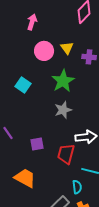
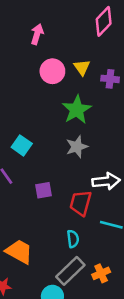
cyan square: (23, 85) -> (22, 145), moved
orange trapezoid: (25, 178) -> (19, 252), moved
cyan semicircle: (77, 187) -> (73, 239), moved

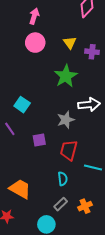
pink circle: (52, 71) -> (35, 43), moved
gray star: (77, 147) -> (66, 120), moved
white arrow: (106, 181) -> (89, 105), moved
gray rectangle: (70, 271) -> (61, 204), size x0.6

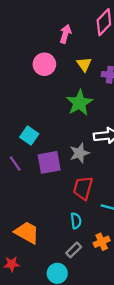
pink arrow: (34, 16) -> (65, 34), moved
purple square: (39, 140) -> (49, 162), moved, size x1.5
orange cross: (85, 206) -> (102, 242), moved

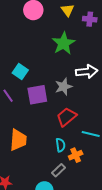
red trapezoid: (83, 188) -> (67, 117), turned 35
orange trapezoid: (27, 232) -> (18, 140), moved, turned 65
orange cross: (102, 242) -> (76, 155), moved

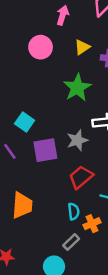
yellow triangle: (68, 10) -> (82, 47), turned 32

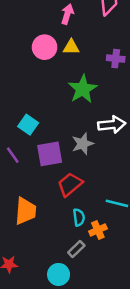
yellow triangle: (82, 47) -> (71, 47), moved, turned 35
red trapezoid: (81, 177) -> (70, 184), moved

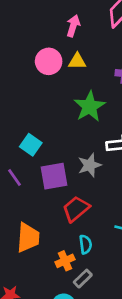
orange cross: (98, 230) -> (65, 261), moved

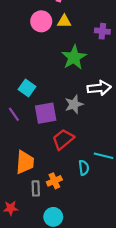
cyan semicircle: (85, 244) -> (84, 168), moved
gray rectangle: (83, 279) -> (36, 188), moved, turned -48

